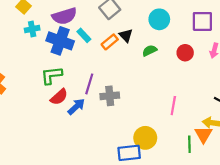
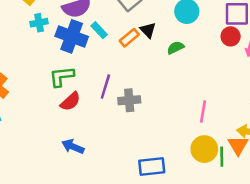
red circle: (185, 53) -> (231, 36), moved
blue arrow: (76, 107) -> (73, 147), moved, turned -114
yellow circle: (145, 138) -> (204, 149), moved

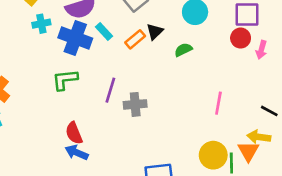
black triangle: (148, 30) -> (155, 32), turned 30
red semicircle: (70, 101) -> (74, 133), moved, turned 110
pink line: (203, 111) -> (218, 103), moved

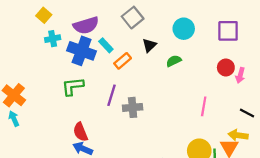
red circle: (241, 38) -> (226, 68), moved
orange rectangle: (135, 39) -> (123, 61), moved
pink arrow: (261, 50) -> (240, 75), moved

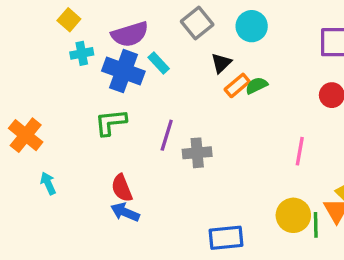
cyan circle: (184, 29) -> (252, 26), moved
orange rectangle: (123, 61) -> (237, 85), moved
cyan arrow: (14, 119) -> (48, 183), moved

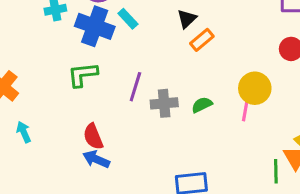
green semicircle: (256, 85) -> (202, 105), moved
pink line: (300, 151) -> (246, 108), moved
yellow circle: (293, 215) -> (255, 88), moved

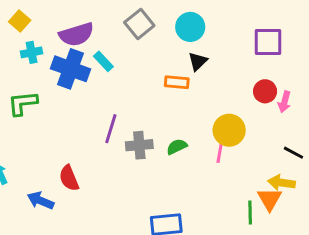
black triangle: (187, 19) -> (198, 61), moved
orange rectangle: (202, 40) -> (177, 82), turned 45
green L-shape: (83, 75) -> (23, 103), moved
blue arrow: (96, 159) -> (41, 201), moved

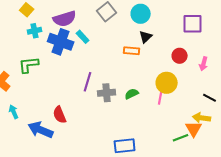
red circle: (265, 91) -> (180, 56), moved
blue arrow: (41, 201) -> (41, 130), size x1.4
green line: (250, 213) -> (181, 138), turned 70

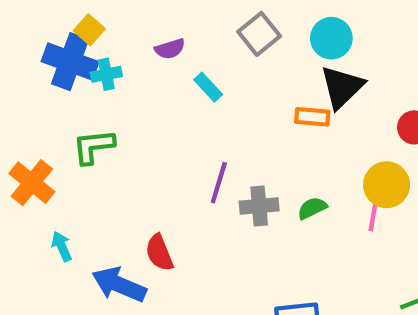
purple semicircle: (65, 19) -> (170, 49), size x0.6
black triangle: (146, 37) -> (342, 87), size x1.6
blue cross: (61, 42) -> (70, 62), moved

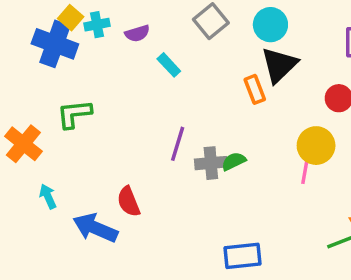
cyan cross: (106, 74) -> (97, 25), moved
orange rectangle: (312, 117) -> (255, 89), turned 64
green semicircle: (312, 208) -> (234, 161), moved

